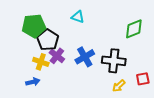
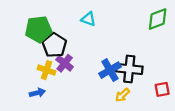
green diamond: (134, 29) -> (158, 19), moved
blue cross: (85, 57) -> (110, 70), moved
yellow arrow: (119, 86) -> (122, 95), moved

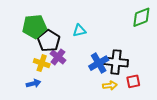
cyan triangle: (88, 19) -> (79, 31), moved, turned -32
red square: (162, 89) -> (133, 81), moved
yellow arrow: (122, 95) -> (110, 85), turned -144

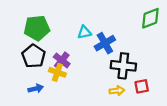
black pentagon: (49, 41) -> (34, 56), moved
yellow cross: (42, 63) -> (57, 72), moved
blue cross: (99, 63) -> (105, 43), moved

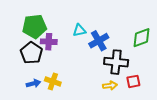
green diamond: (150, 18) -> (142, 38), moved
purple cross: (62, 60) -> (49, 42), moved, turned -35
yellow cross: (57, 72) -> (53, 81), moved

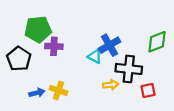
cyan triangle: (79, 30) -> (95, 56), moved, turned 40
black pentagon: (31, 53) -> (19, 59), moved
yellow arrow: (110, 86) -> (111, 85), moved

